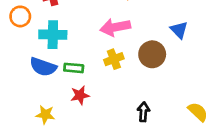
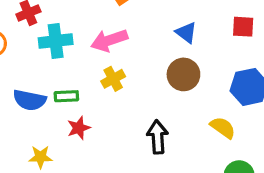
cyan cross: (53, 35) -> (56, 41), moved
brown circle: (152, 54) -> (183, 74), moved
black arrow: (143, 112) -> (158, 137), size x1.4

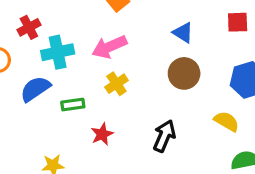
blue semicircle: (30, 100) -> (35, 89), moved, turned 140
red star: (79, 128) -> (102, 134), moved
black arrow: (158, 137) -> (164, 136), turned 32

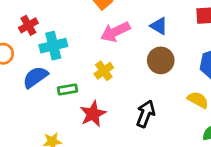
pink arrow: (109, 47) -> (115, 32), moved
red star: (102, 134) -> (93, 114), size x1.4

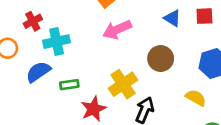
blue triangle: (159, 26) -> (172, 18), moved
yellow cross: (104, 71) -> (123, 84), moved, size x1.5

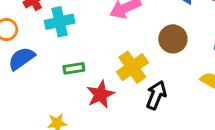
blue semicircle: (38, 72) -> (22, 58), moved

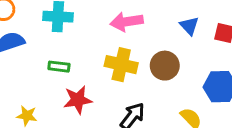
yellow cross: (132, 67) -> (121, 65), moved, turned 32

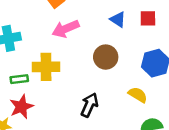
yellow cross: (121, 65) -> (46, 67), moved
red star: (78, 100) -> (21, 107), moved

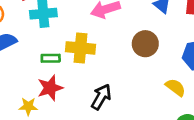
black arrow: (89, 105) -> (101, 97), moved

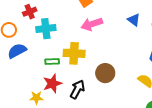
brown circle: (145, 44) -> (105, 73), moved
black arrow: (101, 97) -> (77, 89), moved

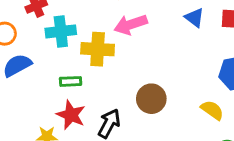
yellow cross: (74, 53) -> (98, 49), moved
red star: (52, 84) -> (71, 115), turned -30

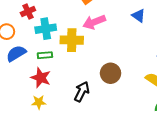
green rectangle: (71, 81) -> (45, 55), moved
red star: (71, 115) -> (41, 78), moved

